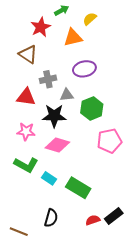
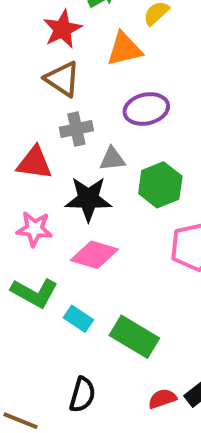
brown triangle: (28, 54) -> (62, 79), moved

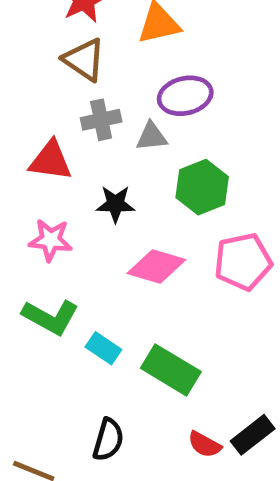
gray triangle: (112, 159) -> (152, 137), moved
black star: (88, 199) -> (115, 204), size x0.7
pink diamond: (94, 255) -> (156, 266), moved
red semicircle: (162, 399) -> (204, 444), turned -132

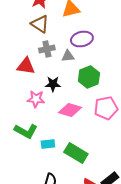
pink star: (51, 240) -> (36, 99), moved
cyan rectangle: (103, 348) -> (48, 144), turned -40

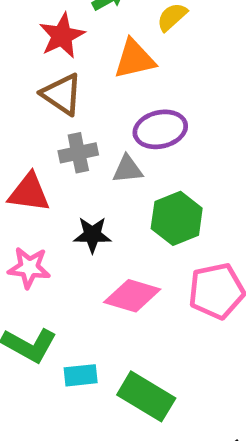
pink star: (36, 99) -> (29, 268), moved

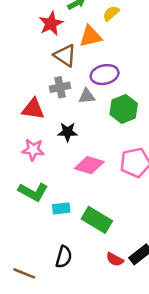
brown triangle: (62, 94) -> (65, 55), moved
green hexagon: (177, 218) -> (124, 109), moved

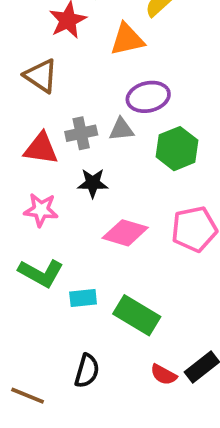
brown triangle: (65, 55) -> (41, 76), moved
gray cross: (60, 87) -> (81, 133), moved

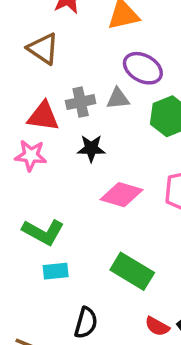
purple ellipse: (148, 97) -> (143, 68), turned 42
pink star: (41, 210) -> (31, 155), moved
cyan rectangle: (83, 298) -> (56, 271), moved

